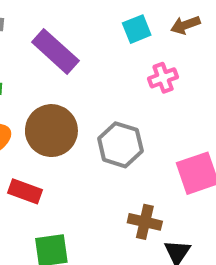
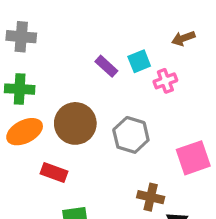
cyan square: (137, 29) -> (139, 61), moved
purple rectangle: (55, 51) -> (106, 66), moved, size x0.6

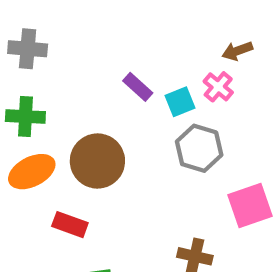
cyan square: (139, 61) -> (180, 102), moved
pink cross: (165, 81) -> (218, 87), moved, turned -30
gray hexagon: (131, 135) -> (199, 148), moved

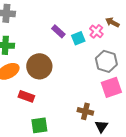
brown arrow: (237, 51) -> (112, 22), moved, turned 48
gray hexagon: (199, 148) -> (106, 61), moved

